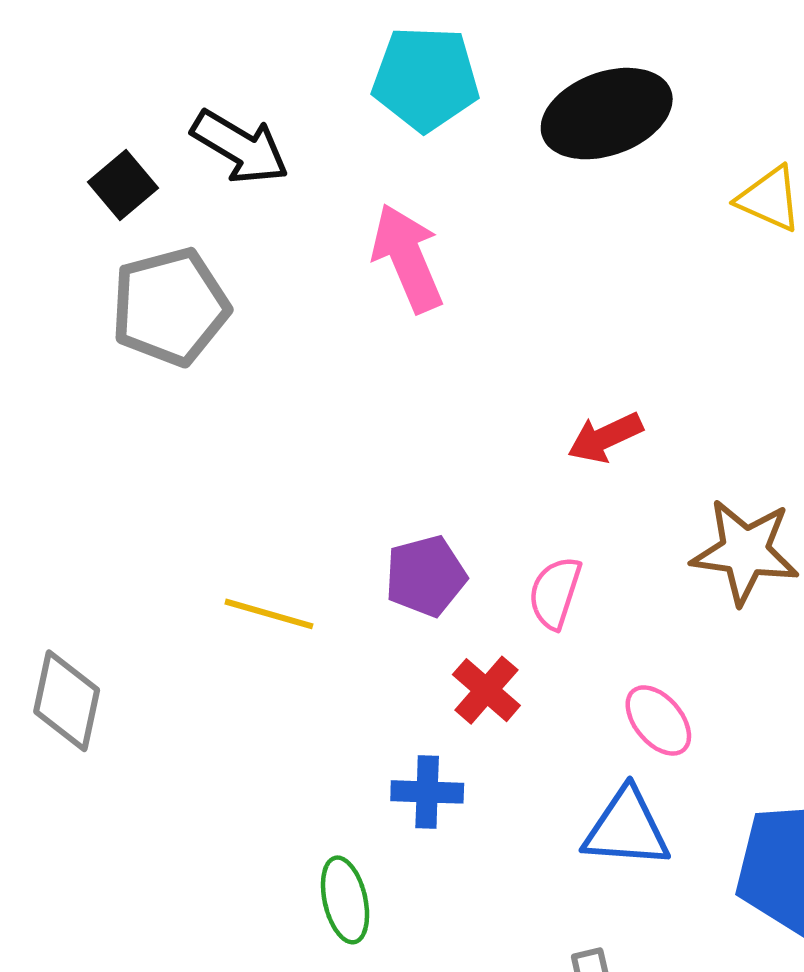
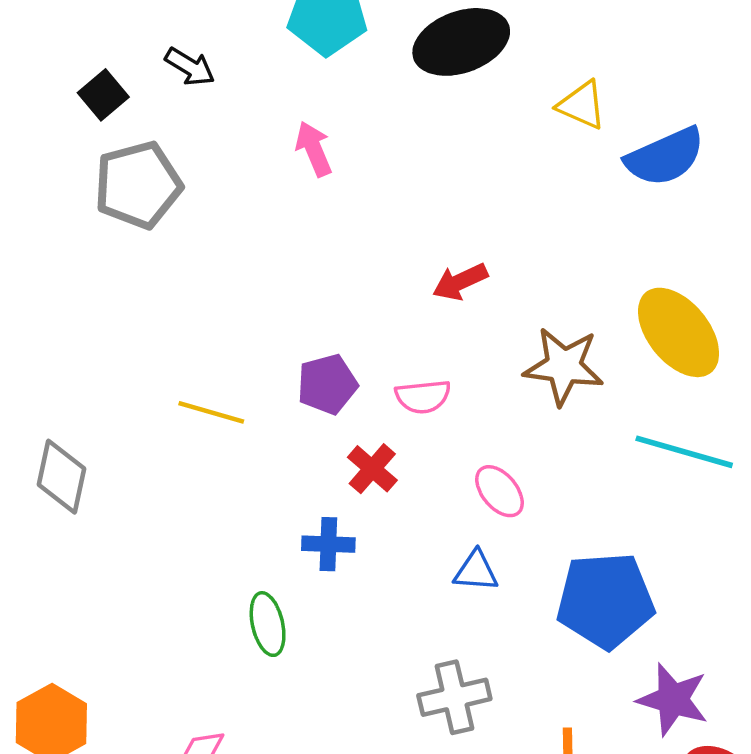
black arrow: (240, 147) -> (190, 67), size x0.7
pink arrow: (407, 258) -> (314, 149), size x0.7
pink semicircle: (555, 593) -> (423, 397), turned -114
blue triangle: (626, 828) -> (476, 571), size x0.7

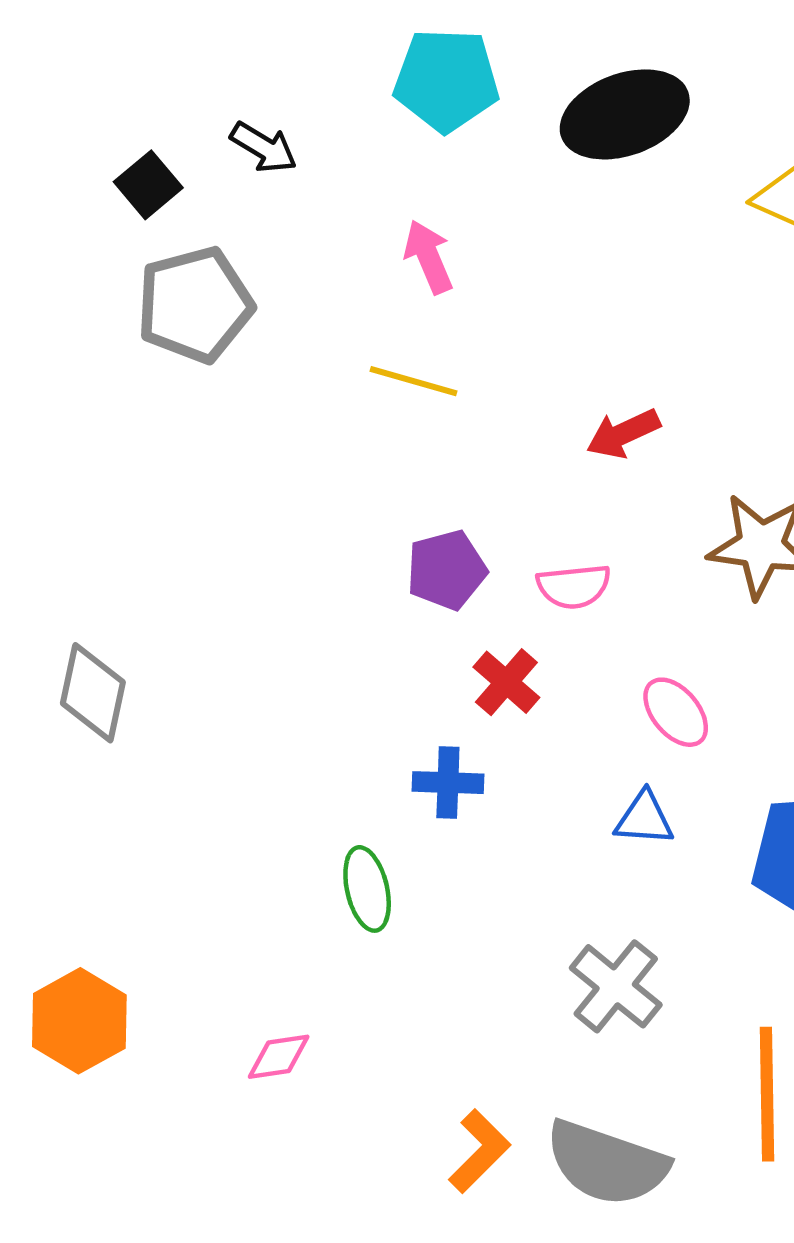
yellow line: (211, 412) -> (413, 381), moved
gray cross: (454, 697) -> (616, 986), turned -38

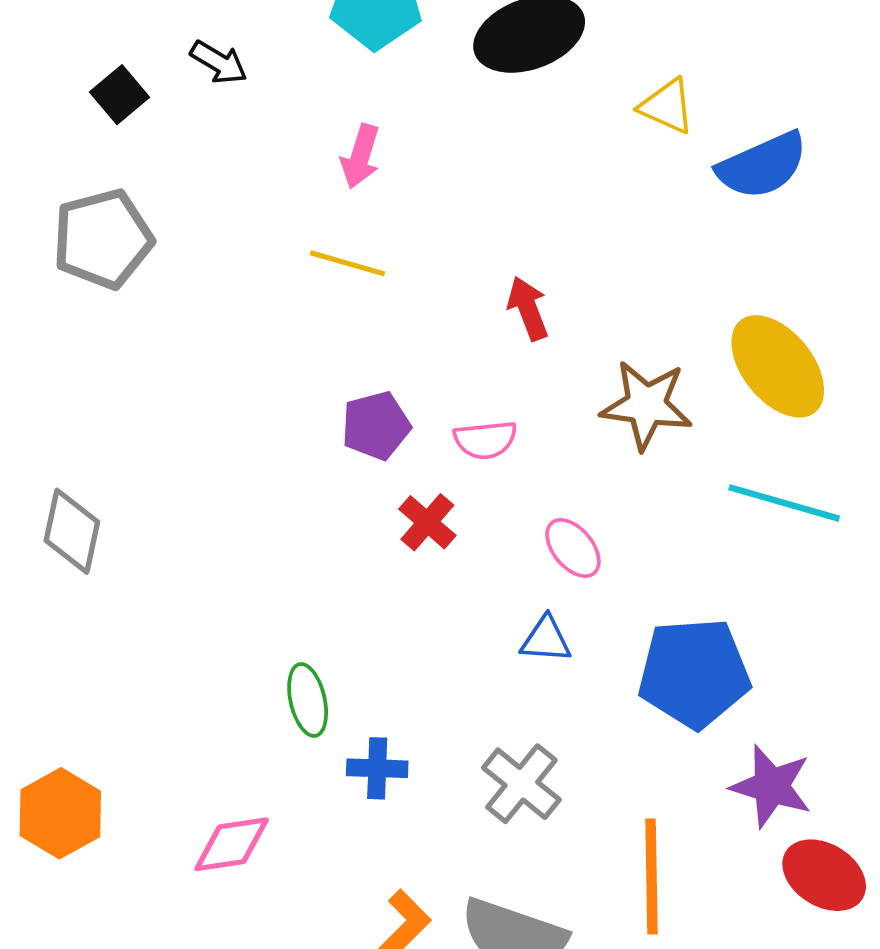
pink arrow: (428, 257) -> (360, 156), turned -140
gray pentagon: (195, 305) -> (103, 239), moved
red arrow: (623, 434) -> (528, 308), turned 94
blue cross: (448, 783) -> (377, 768), moved
pink diamond: (279, 1057) -> (232, 844), size x1.4

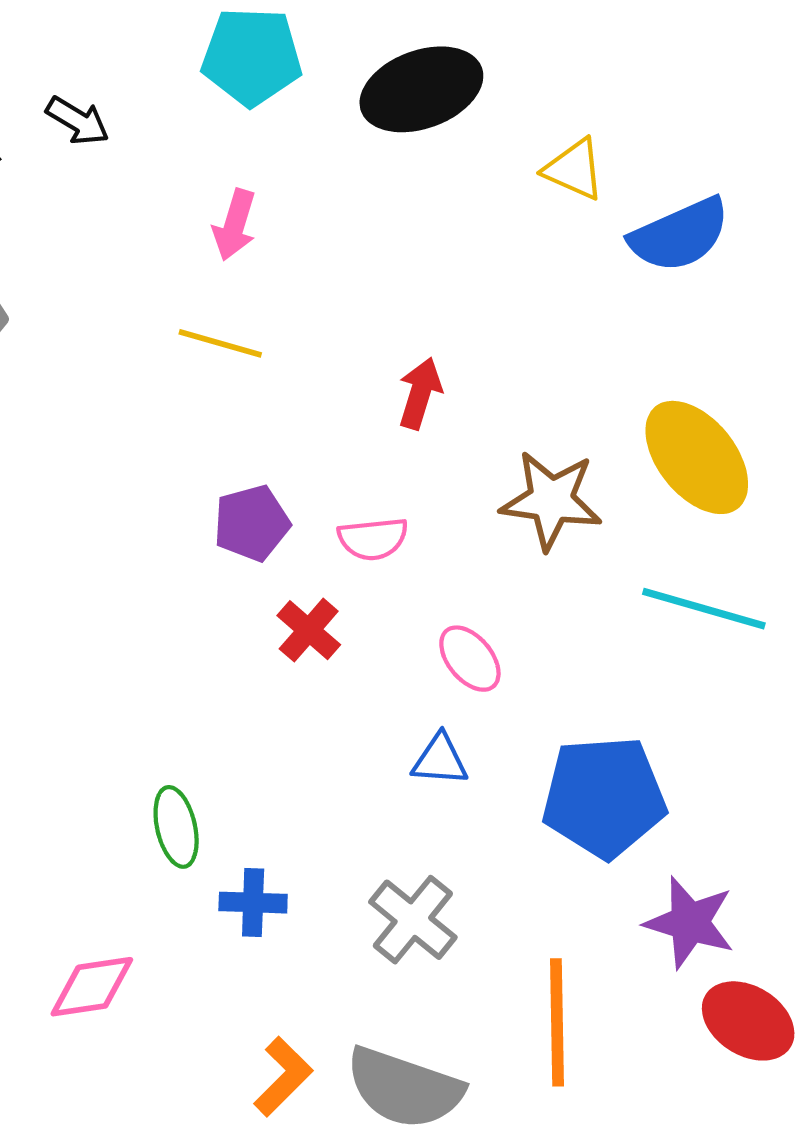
red arrow: (528, 308) -> (420, 393), turned 38

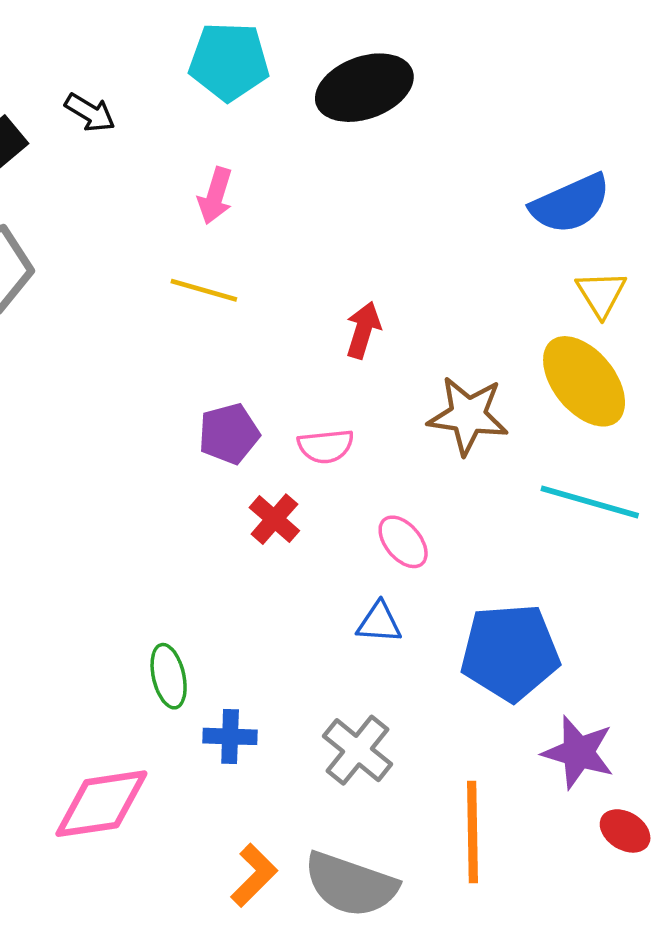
yellow triangle: (574, 169) -> (601, 294), moved, turned 34
pink diamond: (92, 987) -> (101, 804), size x1.4
red ellipse: (748, 1021) -> (625, 831), size x0.7

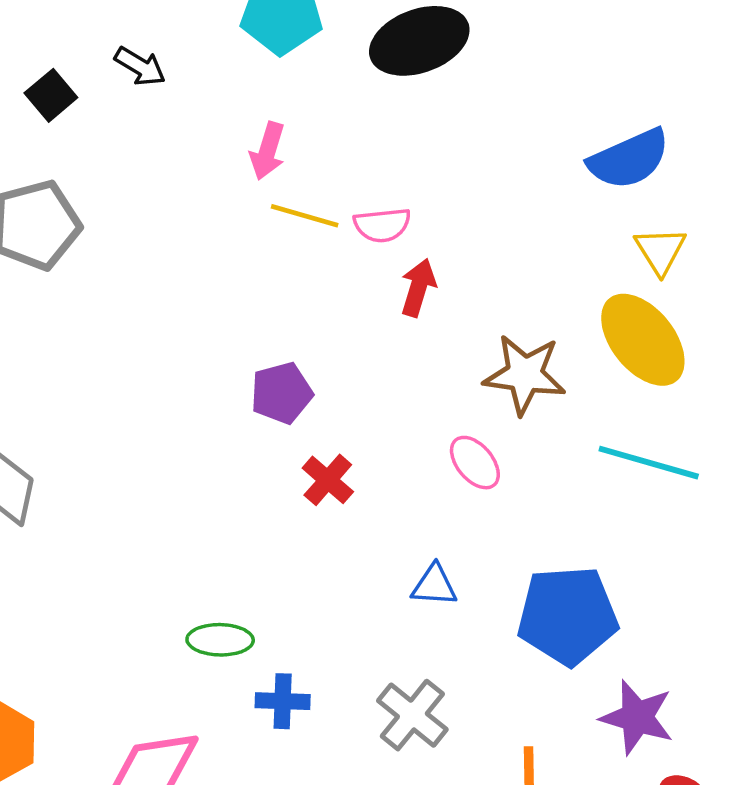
yellow line: (204, 290) -> (305, 216), moved
pink semicircle: (326, 446) -> (382, 225), moved
pink ellipse: (403, 542) -> (475, 463), moved
green ellipse: (169, 676) -> (220, 640), turned -76

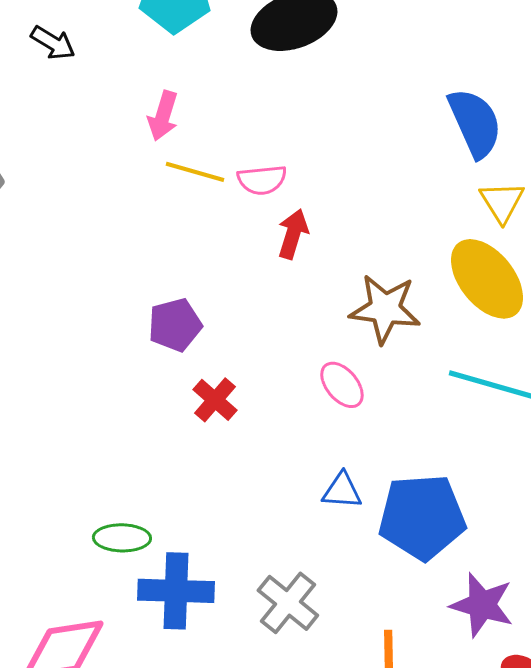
blue semicircle: (629, 159) -> (475, 123), turned -90
blue triangle: (434, 585) -> (342, 491), moved
blue cross: (283, 701) -> (176, 591), size x1.6

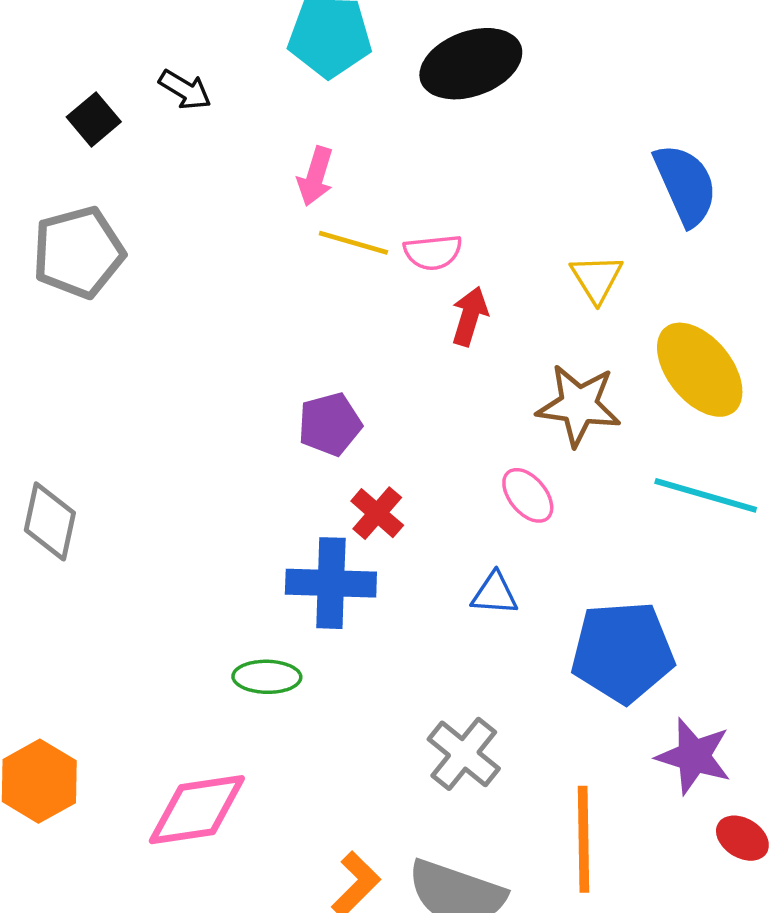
yellow triangle: (502, 202) -> (597, 278), moved
blue triangle: (342, 491) -> (495, 594), moved
blue cross: (176, 591) -> (331, 583), moved

